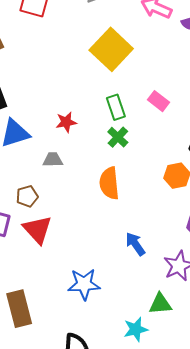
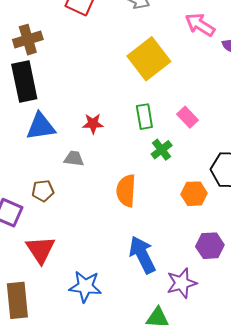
green cross: (118, 137) -> (162, 150), moved
red triangle: (37, 229) -> (40, 250), moved
blue arrow: (135, 244) -> (142, 255), size x1.5

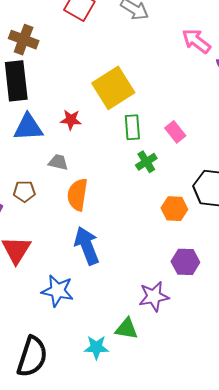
brown cross: (28, 40) -> (24, 40), turned 32
yellow square: (149, 59) -> (113, 88), moved
red star: (93, 124) -> (71, 120), moved
orange semicircle: (126, 191) -> (77, 195), moved
blue arrow: (142, 255) -> (87, 246), moved

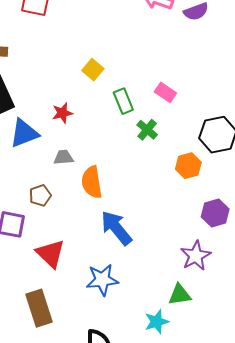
yellow square: (113, 88) -> (93, 70), size x0.5

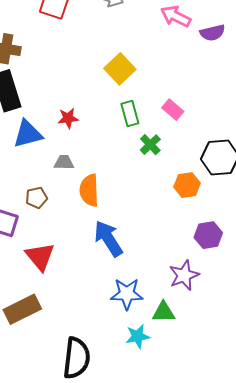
yellow square: (93, 70) -> (120, 69), moved, size x1.4
blue star: (102, 280) -> (127, 294), moved
brown rectangle: (39, 308) -> (22, 309), turned 75

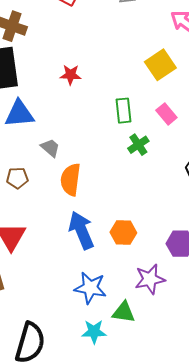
yellow square: (120, 69) -> (160, 65), moved
red star: (68, 118) -> (70, 75), moved
gray trapezoid: (64, 162) -> (50, 148), turned 30
orange hexagon: (187, 185) -> (123, 233), moved

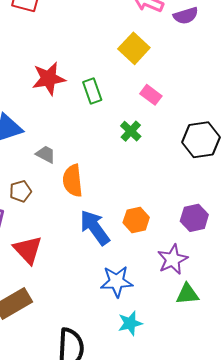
red star: (70, 75) -> (49, 79), size x1.6
green rectangle: (123, 111) -> (92, 91), moved
green triangle: (124, 312) -> (187, 294), moved

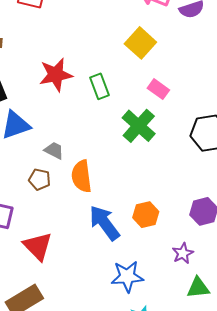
green cross: (131, 131) -> (139, 126), size x1.6
brown pentagon: (20, 191) -> (40, 179), moved, turned 30
purple star: (173, 259) -> (183, 253), size x0.7

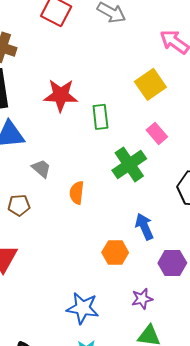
orange semicircle: (81, 176) -> (77, 193), moved, size x0.7
brown pentagon: (40, 179) -> (19, 205), moved, turned -30
blue arrow: (104, 223) -> (144, 227), moved, size x0.7

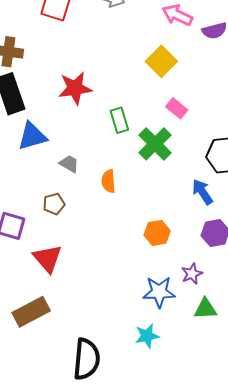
green rectangle: (100, 117) -> (119, 120), moved
blue arrow: (144, 227) -> (202, 192), moved
blue star: (83, 308) -> (159, 292), moved

